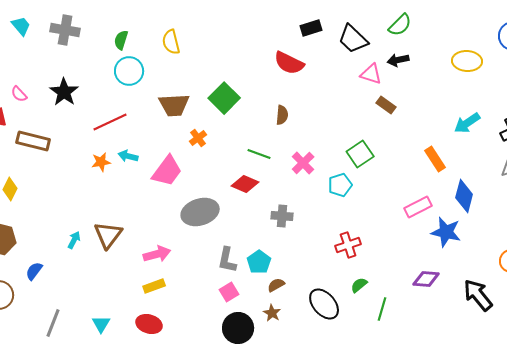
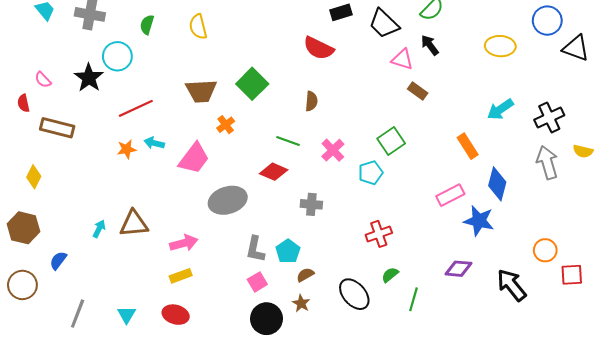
black arrow: (398, 60) -> (430, 45), turned 65
cyan circle: (129, 71) -> (117, 56), moved
brown triangle: (108, 235) -> (134, 224), turned 48

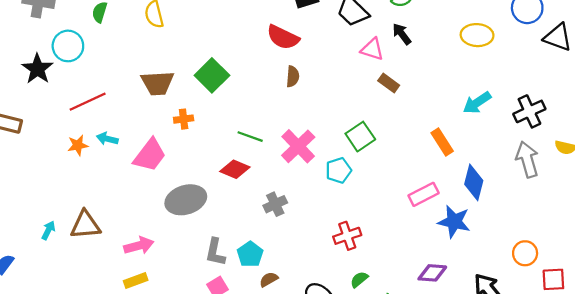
brown semicircle: (311, 101) -> (293, 77), moved
orange cross: (226, 125) -> (184, 119), turned 30
pink cross: (333, 150) -> (298, 146), size x1.4
gray cross: (311, 204) -> (275, 204), turned -30

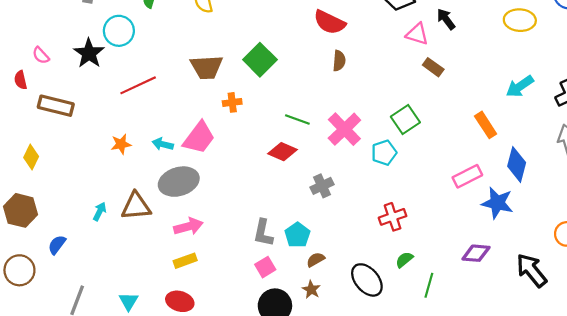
cyan arrow: (107, 139) -> (163, 144), moved
orange star: (78, 145) -> (121, 144), moved
gray ellipse: (186, 200) -> (179, 182), moved

